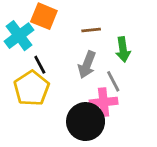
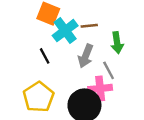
cyan cross: (19, 36) -> (65, 31), moved
yellow pentagon: (31, 88) -> (39, 97), moved

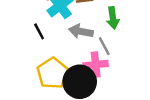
gray arrow: (86, 56) -> (81, 31), turned 80
yellow pentagon: (39, 97) -> (53, 73), moved

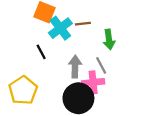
gray arrow: (81, 31) -> (75, 67), moved, turned 80
yellow pentagon: (53, 73) -> (23, 90), moved

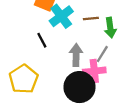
brown line: (83, 24) -> (91, 19), moved
gray line: (101, 65) -> (102, 54), turned 60

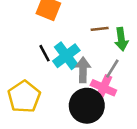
cyan cross: (61, 16) -> (66, 56), moved
pink cross: (94, 71) -> (103, 88), turned 30

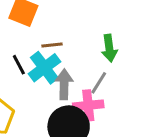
brown line: (100, 29) -> (52, 45), moved
pink cross: (103, 88) -> (88, 105), turned -30

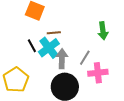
green arrow: (109, 48) -> (103, 31), moved
pink cross: (88, 105) -> (98, 73), moved

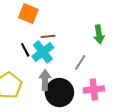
gray arrow: (62, 59) -> (45, 80), moved
pink cross: (98, 73) -> (94, 89), moved

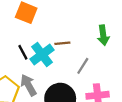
brown line: (48, 36) -> (62, 43), moved
gray arrow: (45, 80) -> (28, 85), moved, turned -30

